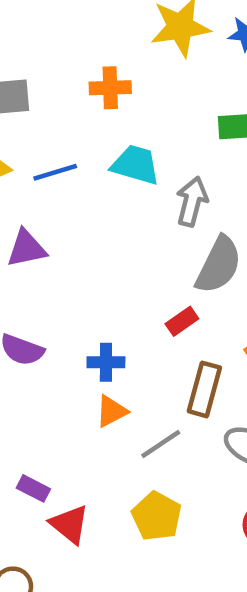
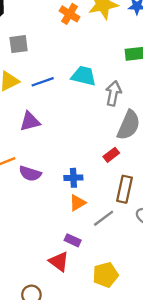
orange cross: (110, 88) -> (70, 14), moved, turned 36
purple rectangle: (33, 488) -> (73, 240), moved
yellow pentagon: (157, 516) -> (105, 275), moved, turned 30

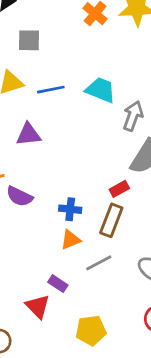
brown rectangle: (125, 189) -> (111, 220), moved

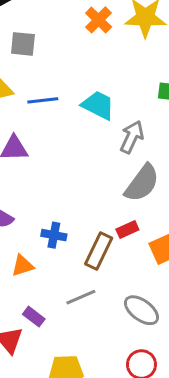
red rectangle: (119, 189) -> (127, 230), moved
orange triangle: (71, 240) -> (22, 266), moved

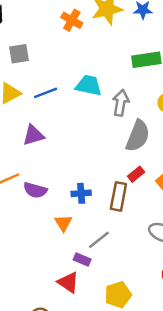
orange triangle: (22, 266) -> (63, 223), turned -30
gray line: (81, 297) -> (99, 240), moved

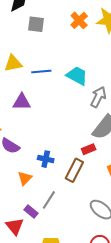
gray square: (19, 54) -> (36, 24), moved
red rectangle: (136, 174) -> (89, 149), moved
gray line: (99, 240) -> (49, 200), turned -36

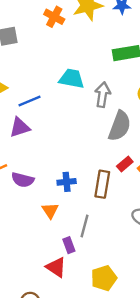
blue line: (41, 72) -> (29, 101), moved
red rectangle: (89, 149) -> (125, 164), moved
purple rectangle: (31, 211) -> (69, 245), turned 48

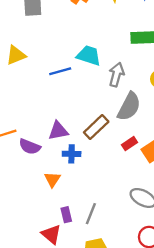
blue line: (29, 101) -> (60, 71), moved
purple triangle: (20, 127) -> (58, 131), moved
brown rectangle: (102, 184) -> (96, 127), moved, turned 30
gray line: (85, 226) -> (91, 214), moved

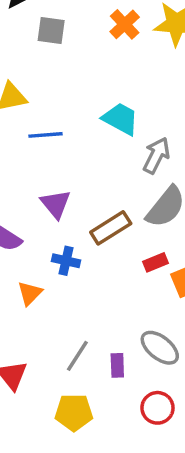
blue line: (60, 71) -> (45, 135), moved
purple triangle: (58, 131) -> (56, 204), moved, turned 50
purple rectangle: (66, 215) -> (117, 365), moved

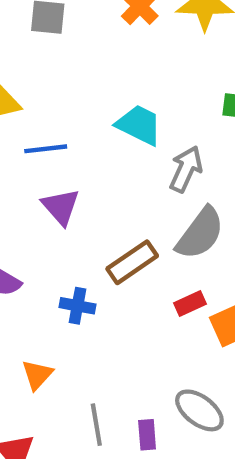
purple triangle: (56, 204) -> (61, 207), moved
orange triangle: (30, 293) -> (37, 375), moved
gray line: (77, 356) -> (96, 425), turned -40

